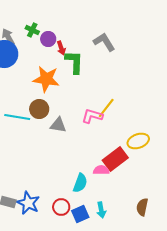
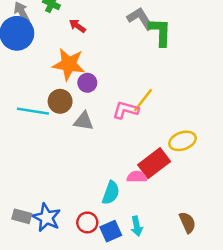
purple circle: (48, 39) -> (87, 83), moved
red arrow: (61, 48) -> (77, 26), moved, turned 144
green L-shape: (74, 62) -> (160, 32), moved
brown semicircle: (142, 207) -> (187, 222), turned 144

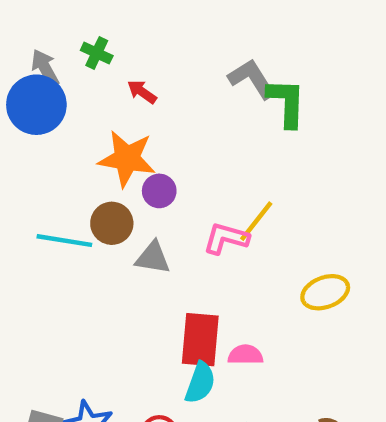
red rectangle: (154, 163) -> (200, 340), moved, turned -48

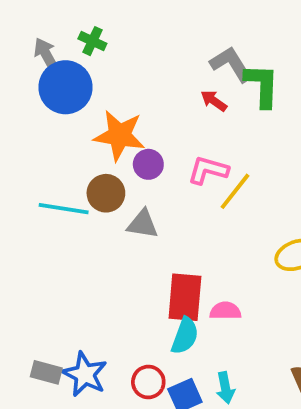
red arrow: (142, 92) -> (214, 101), moved
blue circle: (36, 105) -> (65, 87), moved
pink L-shape: (226, 238) -> (208, 170), moved

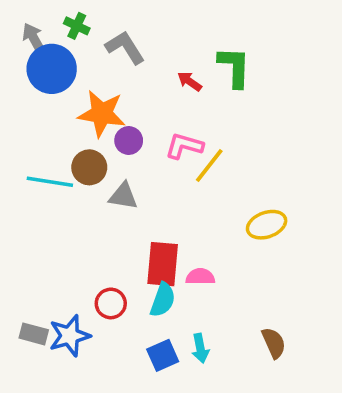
gray L-shape: (231, 64) -> (125, 47), moved
blue star: (85, 374) -> (70, 336), turned 30
red circle: (148, 382) -> (111, 303), moved

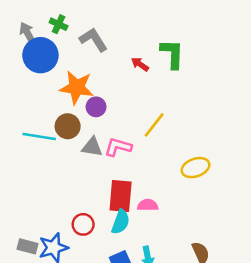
pink L-shape: (184, 146) -> (118, 147), moved

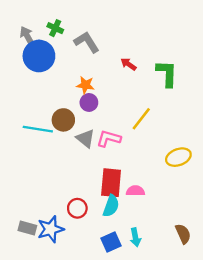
green L-shape: (172, 54) -> (167, 73), moved
orange star: (77, 87) -> (85, 85), moved, size x0.6
gray triangle: (92, 147) -> (85, 139), turned 30

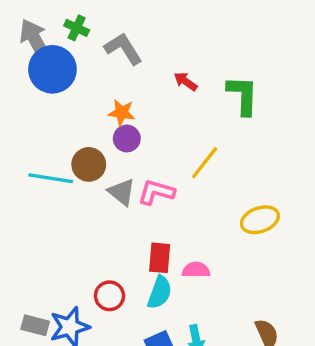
gray arrow: (27, 36) -> (35, 40), size x1.4
red rectangle: (111, 183) -> (160, 258), size x0.7

